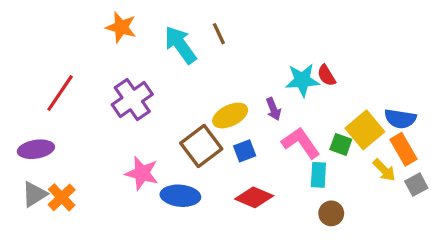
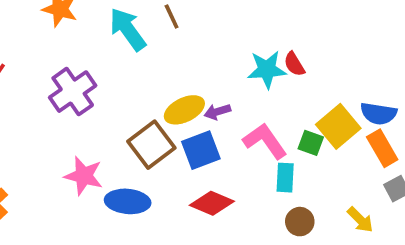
purple arrow: (273, 109) -> (217, 112), moved, turned 95
blue square: (245, 151) -> (201, 150), size x1.5
yellow arrow: (384, 170) -> (360, 220), moved

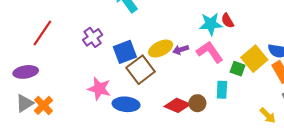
purple cross: (73, 92) -> (93, 37), size x0.7
pink L-shape: (265, 141) -> (210, 52), moved
blue square: (201, 150) -> (125, 52), moved
brown circle: (300, 222) -> (197, 103), moved

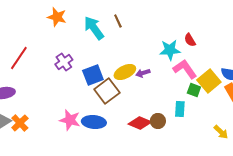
red semicircle: (228, 21) -> (190, 40), moved
pink L-shape: (210, 52) -> (185, 69), moved
pink star: (99, 89) -> (70, 120), moved

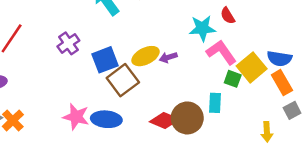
brown circle: (158, 121) -> (187, 118), size x1.6
yellow arrow: (221, 132) -> (267, 132), turned 42

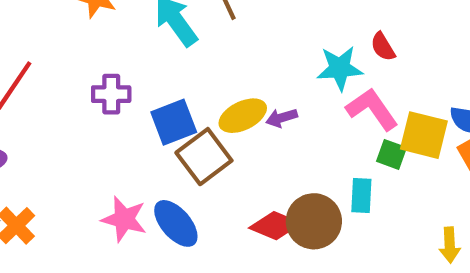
purple cross: (68, 43) -> (111, 94), turned 35
yellow square: (252, 67) -> (424, 135), turned -36
blue ellipse: (106, 119) -> (176, 223), turned 44

